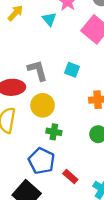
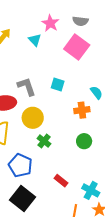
green cross: (54, 132) -> (44, 141), turned 32
blue pentagon: (42, 161) -> (20, 165), moved

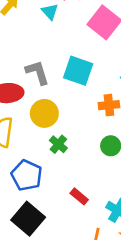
cyan square: (58, 84) -> (78, 71), size x1.6

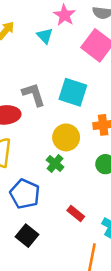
yellow circle: (44, 113) -> (66, 137), moved
black square: (28, 219) -> (27, 236), size x0.7

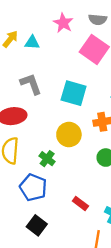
cyan triangle: (45, 36) -> (32, 43), moved, turned -42
gray L-shape: (34, 95) -> (31, 84), moved
green cross: (55, 163) -> (47, 159), moved

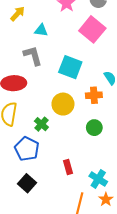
cyan triangle: (32, 43) -> (41, 30), moved
red rectangle: (80, 204) -> (68, 167), turned 32

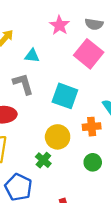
green cross: (41, 124) -> (43, 160), moved

